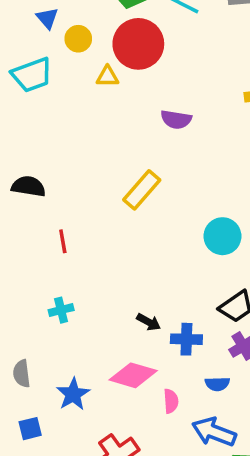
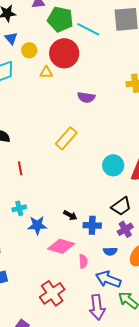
blue star: (73, 394) -> (37, 225), moved, turned 30

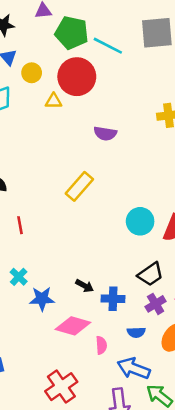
cyan cross: (19, 208) -> (19, 277), turned -32

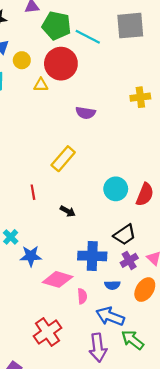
red line: (20, 225) -> (33, 192), moved
black arrow: (85, 286) -> (68, 211), moved
blue cross: (113, 299) -> (92, 256), size x1.4

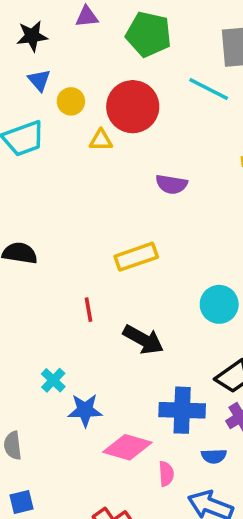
green pentagon: (56, 26) -> (149, 34), moved
cyan line: (88, 37) -> (209, 89), moved
yellow rectangle: (63, 159) -> (136, 257), turned 30
black arrow: (68, 211) -> (143, 340), size x1.6

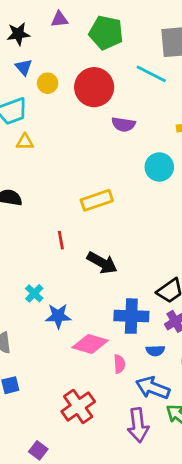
yellow triangle: (101, 140) -> (25, 142), moved
purple semicircle: (172, 184) -> (123, 124), moved
cyan circle: (219, 304) -> (159, 167), moved

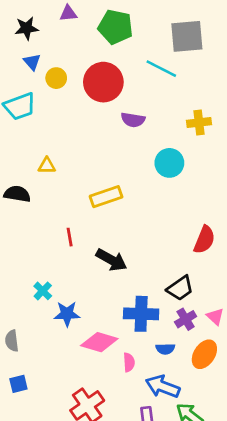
yellow triangle: (25, 142) -> (47, 166), moved

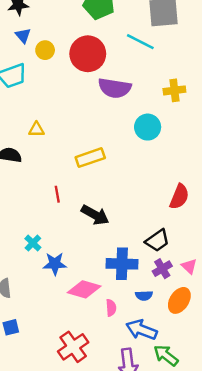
purple semicircle: (133, 120) -> (115, 88), size x1.5

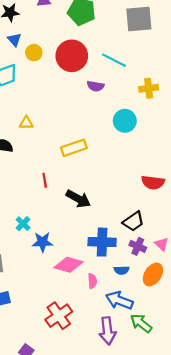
cyan line: (140, 42) -> (114, 60), moved
purple semicircle: (115, 88) -> (96, 86), size x0.6
red semicircle: (179, 197) -> (153, 182), turned 75
purple cross: (162, 269) -> (138, 246), turned -35

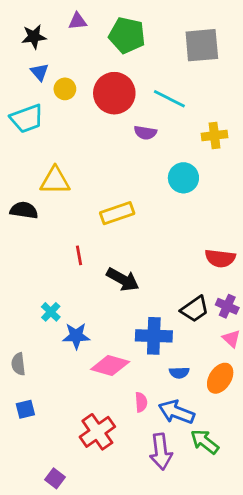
yellow triangle: (26, 123) -> (55, 181), size x1.6
purple cross: (138, 246) -> (227, 306), moved
pink semicircle: (92, 281) -> (141, 402), moved

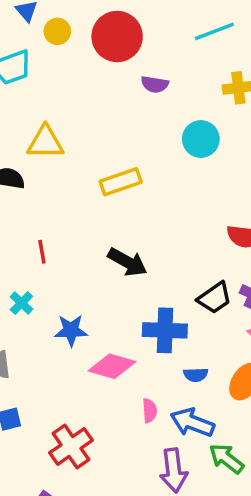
cyan line: (169, 99) -> (214, 31), moved, turned -48
red line: (79, 255) -> (42, 252), moved
cyan cross: (51, 312) -> (21, 303), moved
red cross: (97, 432) -> (71, 447), moved

